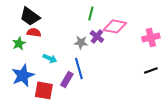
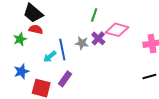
cyan arrow: (50, 58) -> (50, 57), turned 112
blue line: (79, 68) -> (62, 50), moved
blue star: (23, 75) -> (21, 71), size x0.7

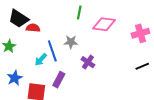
red semicircle: (36, 29) -> (33, 28), moved
purple cross: (98, 38) -> (88, 62), moved

